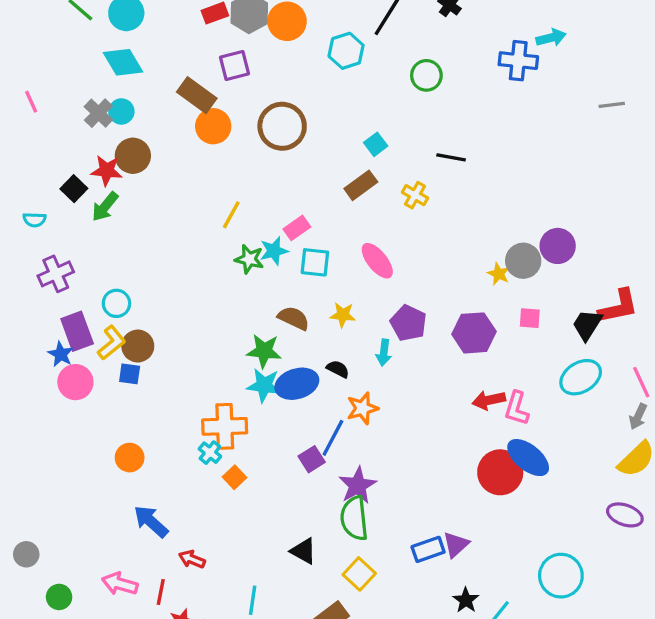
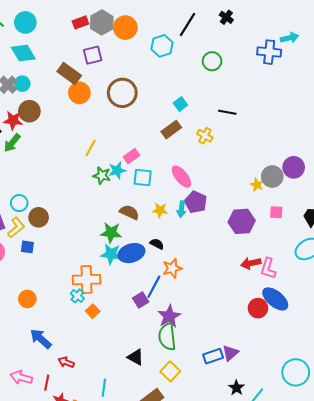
purple pentagon: (408, 323) -> (196, 202), moved
brown circle: (138, 346) -> (39, 217), moved
cyan arrow: (384, 353) -> (181, 209), moved
red circle: (500, 472) -> (258, 308), size x0.7

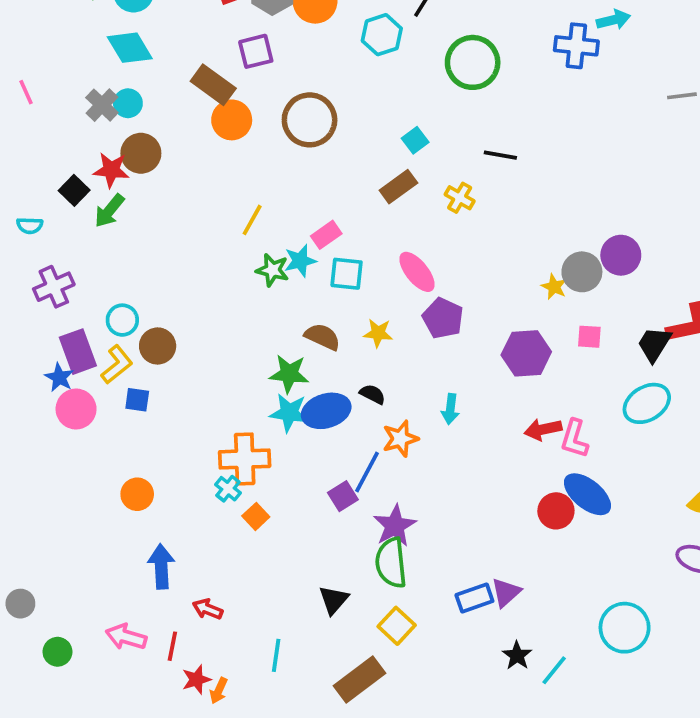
green circle: (212, 61) -> (473, 62), size x1.5
cyan arrow: (181, 209) -> (450, 409), moved
blue arrow: (41, 339) -> (161, 567), turned 45
black triangle: (136, 357) -> (334, 600), turned 42

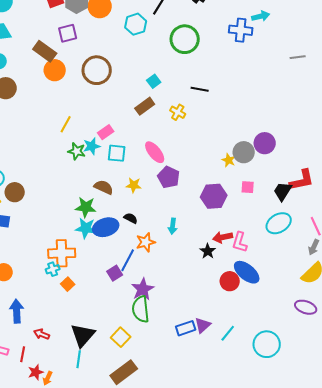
cyan cross: (228, 489) -> (53, 269), turned 32
black triangle: (334, 600) -> (83, 335), moved, size x1.5
yellow square: (397, 626) -> (121, 337), moved
black star: (517, 655) -> (208, 251), moved
cyan line: (554, 670) -> (228, 333), moved

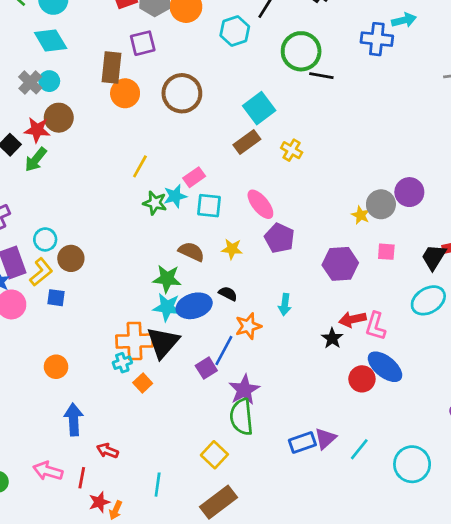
brown rectangle: (45, 51) -> (112, 68), turned 60
cyan square: (154, 81) -> (259, 108), size x1.6
black line: (200, 89) -> (321, 76), moved
black triangle: (83, 335) -> (163, 342), moved

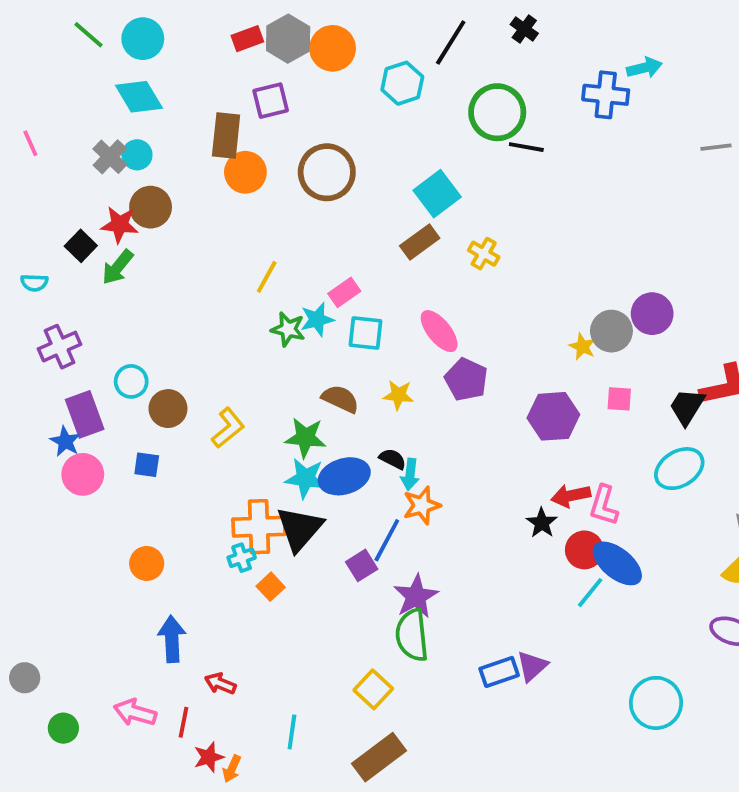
yellow L-shape: (41, 272) -> (228, 428), moved
cyan arrow: (285, 304) -> (410, 474), moved
red circle: (362, 379) -> (584, 550), moved
cyan line: (359, 449) -> (590, 593), moved

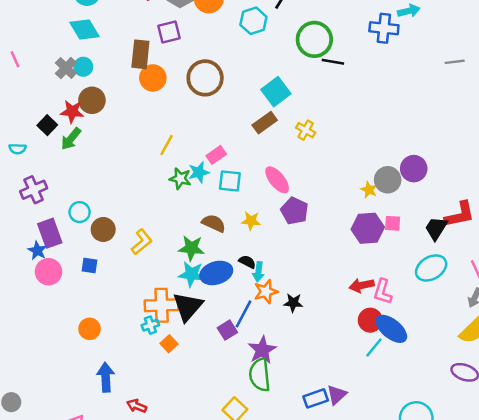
purple hexagon: (553, 416) -> (368, 228), moved
black star: (542, 523) -> (293, 303), moved, turned -30

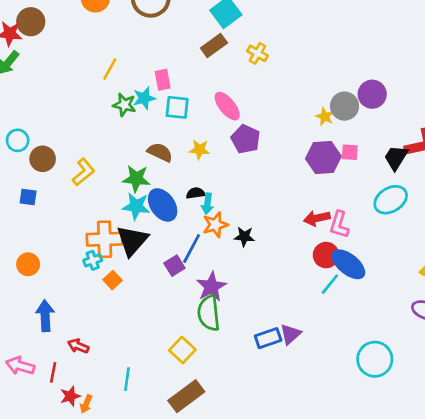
pink rectangle: (216, 155) -> (163, 80), turned -66
black semicircle: (247, 262) -> (196, 193), turned -35
blue ellipse: (216, 273) -> (163, 205), turned 72

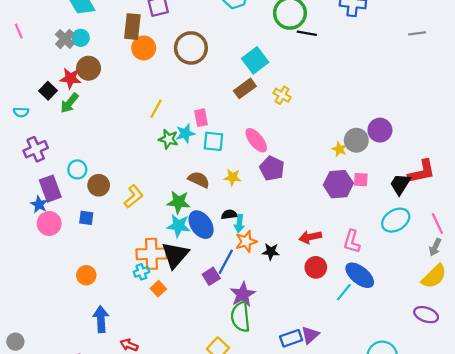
red arrow: (317, 218) -> (310, 237), moved
red circle: (326, 255) -> (316, 267), moved

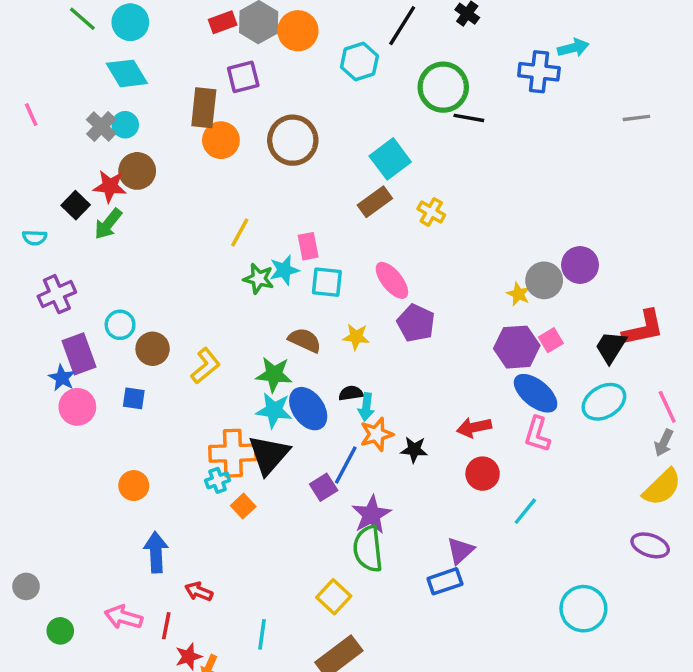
pink square: (361, 180) -> (551, 340), turned -35
blue ellipse: (360, 275) -> (536, 393), moved
purple triangle: (310, 335) -> (460, 551), moved

